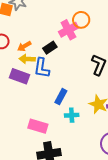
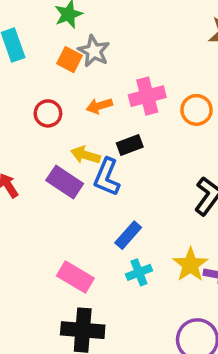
pink cross: (68, 30) -> (147, 96), moved
orange arrow: (24, 46) -> (99, 106), moved
cyan cross: (72, 115) -> (139, 272), turned -32

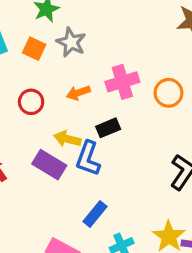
orange square: (70, 60) -> (34, 49), moved
blue rectangle: (128, 235) -> (95, 214), moved

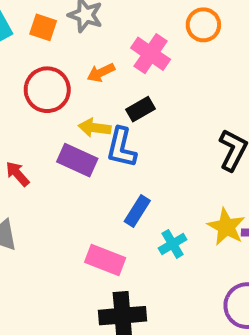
pink cross: (122, 82) -> (151, 54), turned -32
orange circle: (168, 93) -> (203, 25), moved
red circle: (31, 102) -> (47, 90), size x1.5

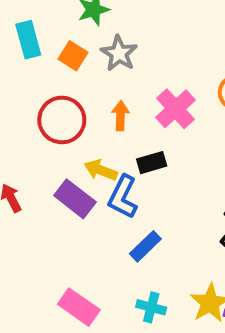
orange arrow: (101, 73) -> (120, 116), turned 104
blue rectangle: (137, 211) -> (145, 246), moved
cyan cross: (173, 244) -> (151, 307), turned 32

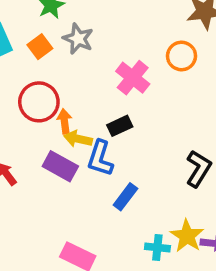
orange square: (73, 56) -> (40, 47), turned 30
orange arrow: (120, 116) -> (65, 121), moved
cyan cross: (151, 307) -> (157, 247), moved

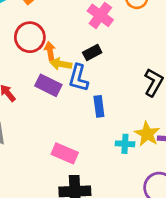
blue rectangle: (125, 197) -> (99, 106), turned -42

